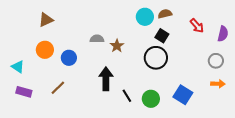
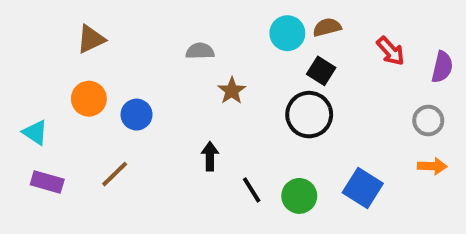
gray semicircle: (97, 39) -> (200, 51), moved
black arrow: (106, 79) -> (210, 156), size x0.6

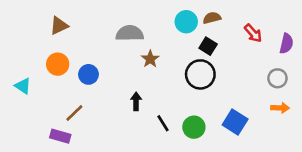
gray semicircle: (200, 51) -> (130, 33), size x1.5
purple rectangle: (47, 182) -> (60, 136), moved

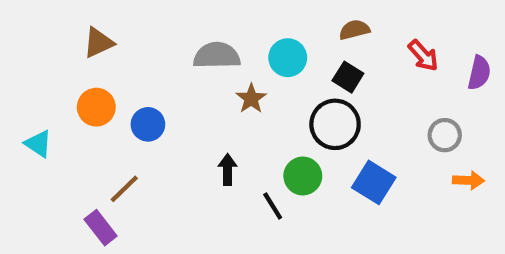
cyan circle: (186, 22) -> (288, 58), moved
gray circle: (277, 78) -> (445, 135), moved
blue square: (235, 122) -> (374, 182), moved
green circle: (194, 127) -> (303, 176), moved
purple rectangle: (60, 136) -> (101, 228), turned 36

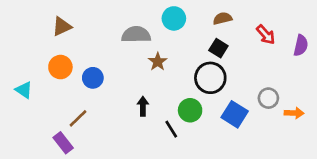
cyan circle: (288, 58) -> (174, 18), moved
gray circle: (445, 135) -> (268, 98), moved

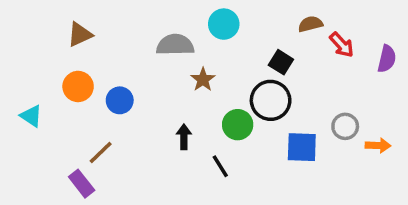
brown semicircle: (222, 18) -> (310, 24), moved
green circle: (190, 110) -> (238, 125), moved
blue square: (235, 114) -> (302, 147), turned -30

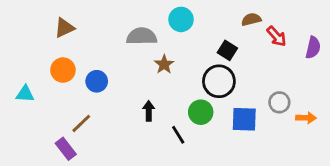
cyan triangle: (31, 116) -> (25, 94), turned -30
green circle: (238, 125) -> (201, 112), moved

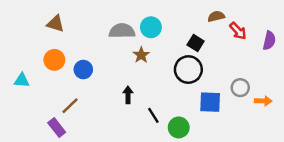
cyan circle: (181, 19) -> (151, 27), moved
brown triangle: (64, 28) -> (56, 24), turned 42
green circle: (201, 112) -> (179, 127), moved

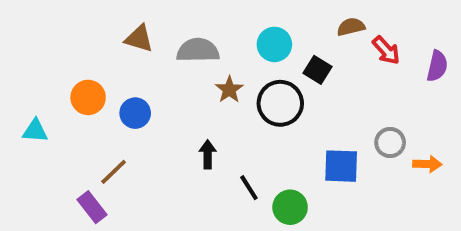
brown triangle: (56, 24) -> (139, 39), moved
cyan circle: (151, 27) -> (274, 44), moved
black circle: (188, 70) -> (280, 103), moved

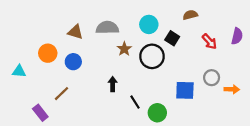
brown triangle: (139, 39) -> (75, 32), moved
red arrow: (386, 50) -> (209, 41), moved
purple rectangle: (92, 207) -> (40, 113), moved

